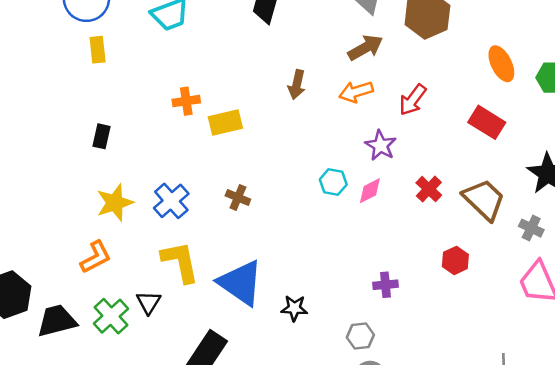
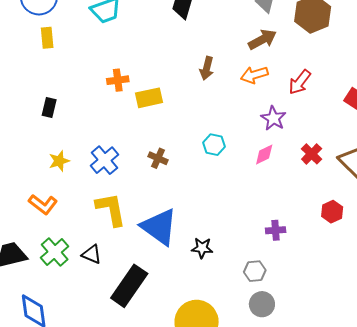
cyan hexagon: (333, 182) -> (214, 145), moved
yellow star: (115, 203) -> (59, 161), size x0.7
orange L-shape: (96, 257) -> (43, 204), turned 64
black triangle: (149, 302) -> (92, 254), moved, turned -40

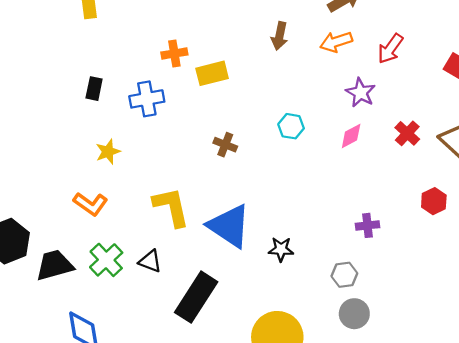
blue cross: (104, 160) -> (147, 99), moved, turned 32

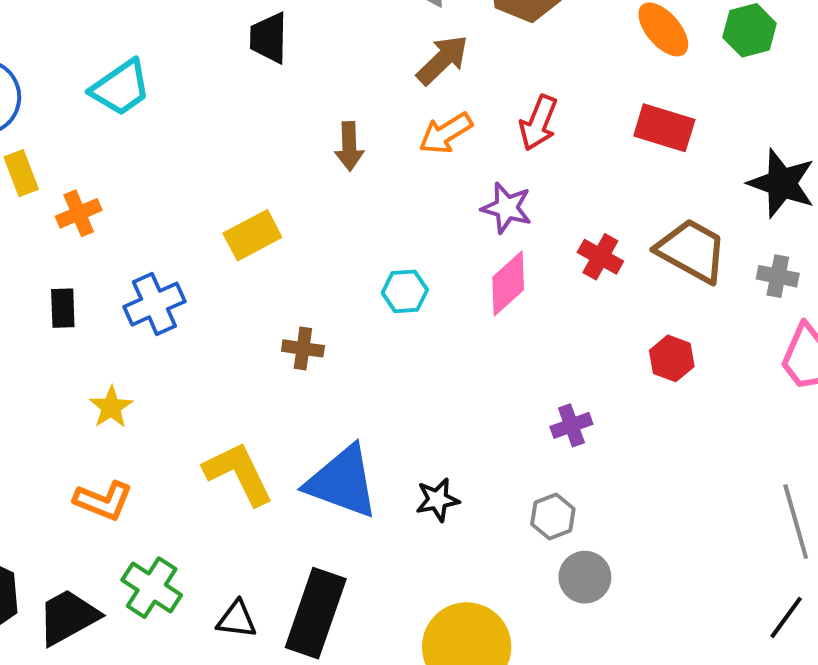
orange cross: (174, 54) -> (79, 213), moved
pink diamond: (351, 136) -> (508, 283), size x1.4
black triangle: (150, 261) -> (237, 619), moved

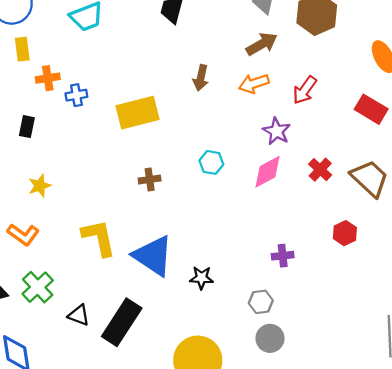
yellow rectangle: (252, 235) -> (137, 113), size x1.4
blue cross: (154, 304) -> (76, 95), moved, size x0.7
brown cross: (303, 348) -> (150, 180), turned -30

